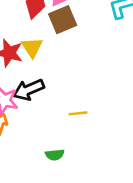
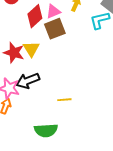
green semicircle: (55, 155) -> (46, 130), size x1.6

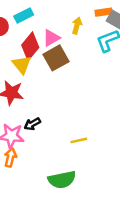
yellow triangle: (31, 49) -> (22, 65), moved
black arrow: (28, 81) -> (32, 124), size x0.6

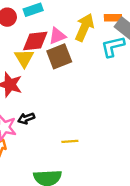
yellow arrow: (77, 26) -> (84, 27), size x1.6
red diamond: (30, 46) -> (35, 41), turned 36

